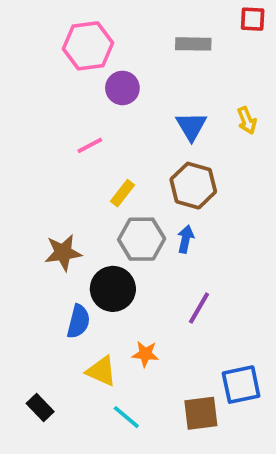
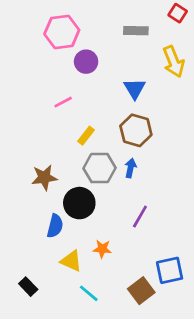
red square: (253, 19) -> (178, 13), turned 30
yellow arrow: (247, 120) -> (174, 62), moved, size x1.6
brown square: (201, 413) -> (141, 291), turned -30

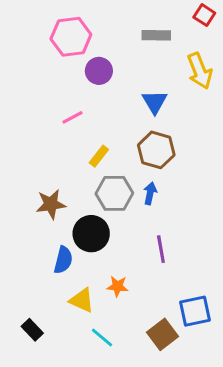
purple line: (140, 217) -> (161, 249), turned -40

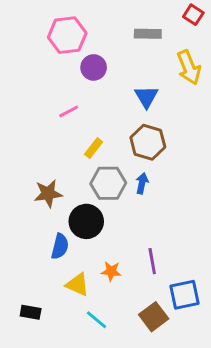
purple line: (161, 249) -> (152, 261), moved
black rectangle: (32, 330) -> (31, 312), turned -36

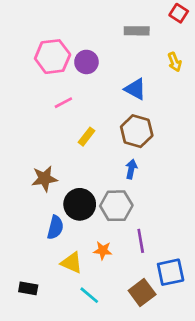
pink hexagon: (67, 35) -> (53, 57), moved
yellow arrow: (189, 67) -> (175, 62), size x0.6
blue triangle: (146, 97) -> (135, 89), turned -30
gray hexagon: (108, 183) -> (116, 206), moved

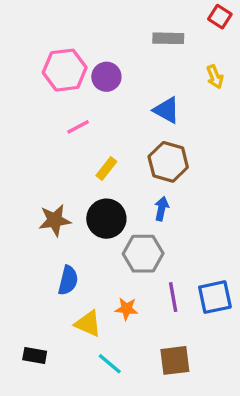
black circle: (80, 204) -> (106, 219), moved
blue square: (171, 272) -> (215, 297), moved
brown square: (142, 292) -> (175, 360), turned 30

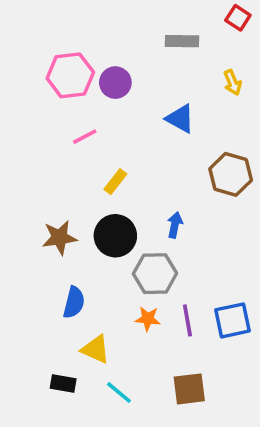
brown hexagon: (168, 162) -> (231, 174), moved
orange star: (126, 309) -> (148, 319), moved
black rectangle: (35, 355) -> (63, 384), moved

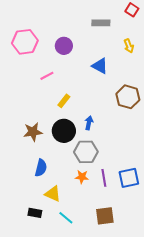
pink hexagon: (70, 75) -> (25, 42), moved
blue arrow: (175, 225) -> (89, 123), moved

